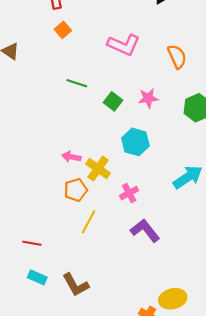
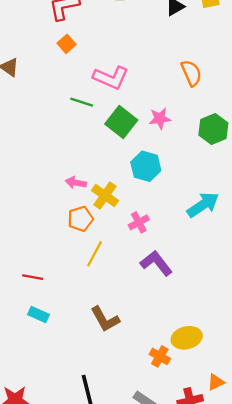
pink L-shape: (124, 45) -> (111, 78), moved
green square: (113, 101) -> (121, 122), size x1.5
brown L-shape: (76, 285) -> (105, 319), moved

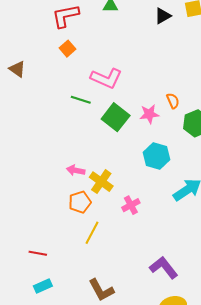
orange semicircle: (191, 73) -> (173, 101), moved, size x0.7
cyan hexagon: (146, 166) -> (156, 156), moved
purple L-shape: (156, 263) -> (164, 268), moved
cyan rectangle: (38, 314) -> (43, 286), turned -48

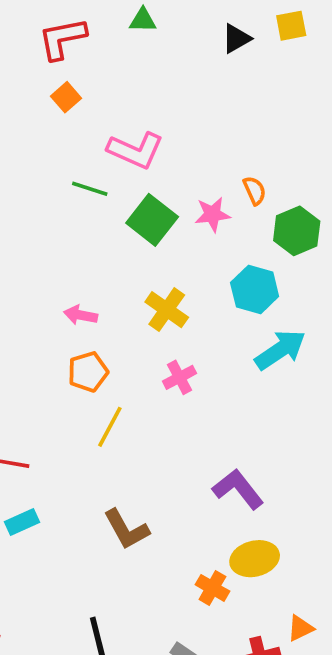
cyan hexagon: (156, 156) -> (255, 289), moved
yellow cross: (101, 182) -> (167, 310), moved

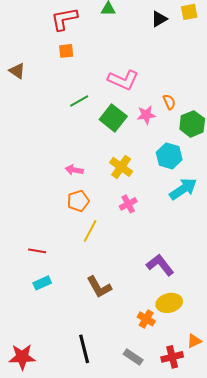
orange square: (66, 97) -> (66, 51), turned 35
pink L-shape: (136, 150) -> (123, 80), moved
green line: (90, 189) -> (79, 101), turned -48

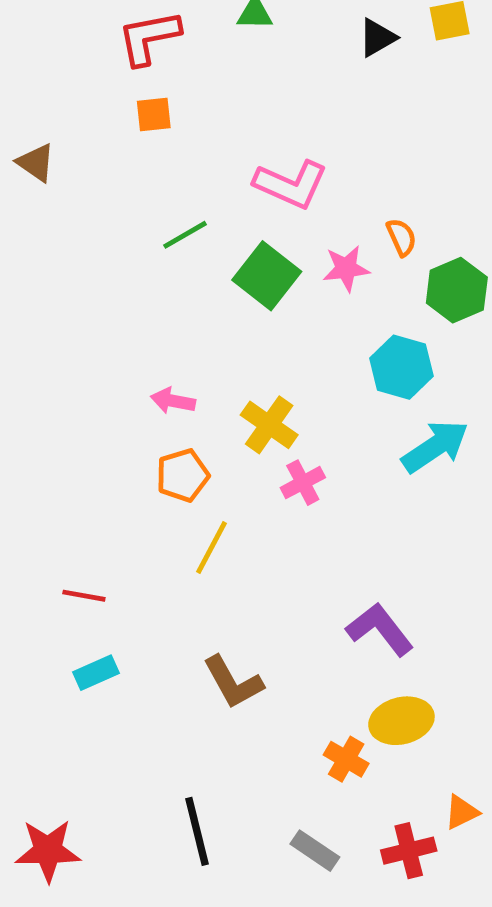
yellow cross: (121, 167) -> (269, 425), moved

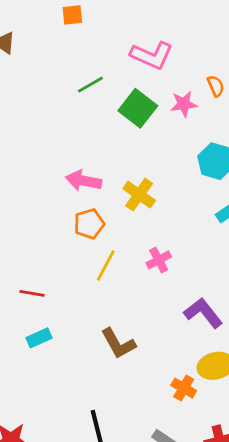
pink arrow: (173, 401) -> (84, 181), size x1.4
pink cross: (303, 483) -> (159, 260), moved

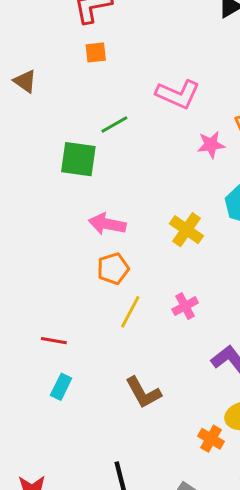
green square: (138, 108) -> (78, 159), moved, turned -30
yellow cross: (139, 195) -> (186, 230), moved
cyan rectangle: (39, 338) -> (61, 387), turned -40

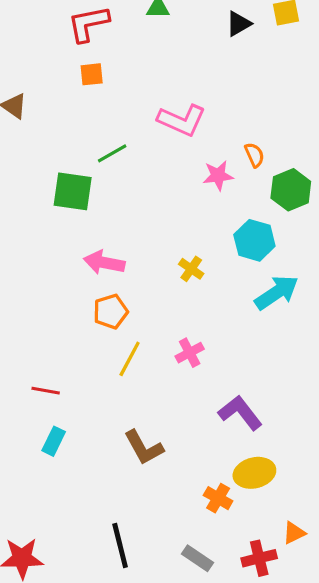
yellow cross: (186, 230) -> (191, 269), size x0.7

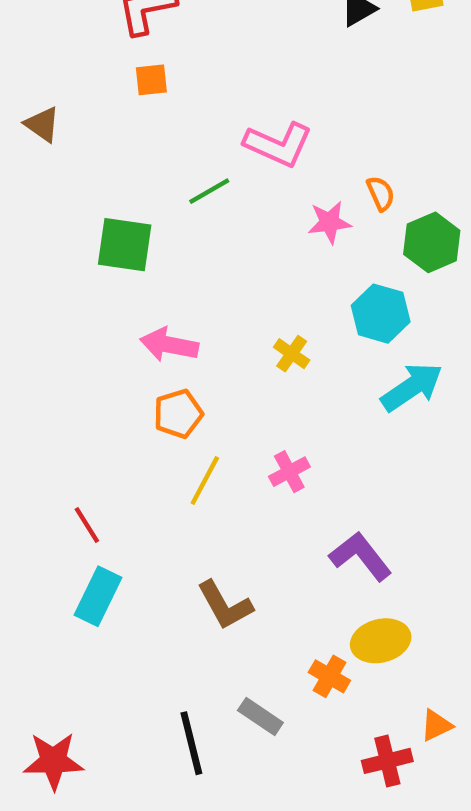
green line: (112, 153) -> (209, 191), moved
red line: (46, 391) -> (87, 525), turned 48
cyan rectangle: (54, 441) -> (98, 596), size x1.4
gray rectangle: (198, 558) -> (260, 716), moved

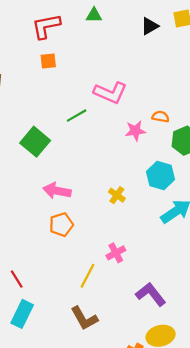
orange semicircle: (381, 193) -> (161, 117), turned -56
green square: (125, 245) -> (35, 142), turned 32
yellow line: (205, 481) -> (87, 276), moved

